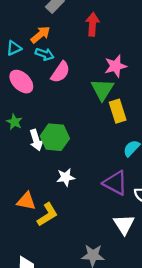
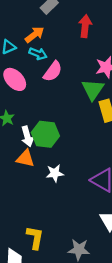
orange triangle: (26, 201) -> (25, 158), moved
yellow L-shape: (47, 215) -> (35, 238), moved, turned -50

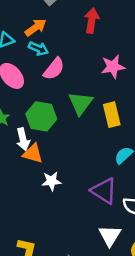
green triangle: (93, 89) -> (81, 103), moved
green hexagon: (45, 134) -> (41, 116), moved
orange triangle: (25, 158) -> (33, 154), moved

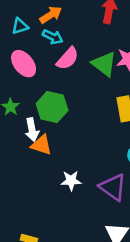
green triangle: (81, 103) -> (104, 64), moved, turned -32
white star: (51, 181) -> (71, 181), moved

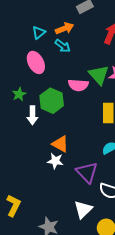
cyan triangle: (20, 26) -> (39, 33), turned -32
pink semicircle: (68, 59) -> (78, 85), moved, turned 42
orange triangle: (41, 145) -> (60, 144), moved

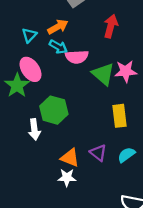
pink semicircle: (78, 85) -> (77, 57), moved
green star: (19, 94) -> (17, 85), moved, size x1.5
purple triangle: (87, 172) -> (98, 153), moved, size x0.7

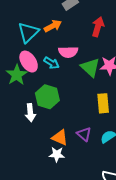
cyan triangle: (29, 35) -> (28, 32), size x1.6
cyan arrow: (58, 47) -> (51, 63), moved

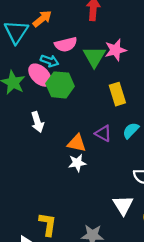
pink ellipse: (29, 62) -> (40, 75), moved
green triangle: (90, 67) -> (94, 57), turned 30
green hexagon: (47, 97) -> (60, 85), moved

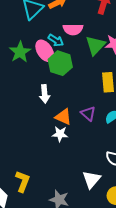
white arrow: (37, 122) -> (45, 94), moved

